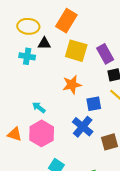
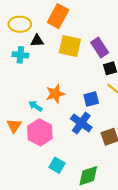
orange star: (72, 85) -> (55, 94), moved
orange triangle: (15, 134) -> (14, 126), moved, turned 49

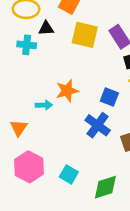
blue square: (91, 99) -> (109, 97), turned 35
cyan arrow: (35, 106) -> (44, 105), turned 144
pink hexagon: (40, 132) -> (29, 167), moved

